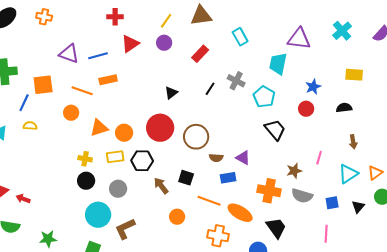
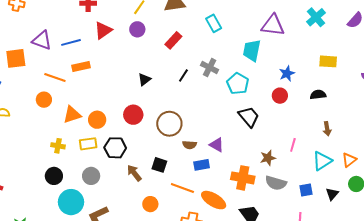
orange square: (43, 85) -> (16, 58), moved
red circle: (160, 128) -> (133, 115), size x0.7
black circle: (86, 181) -> (54, 176), moved

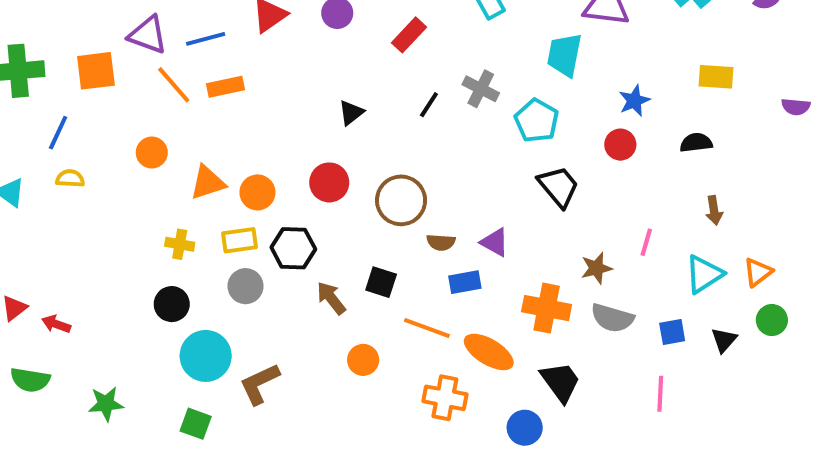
orange line: (55, 78) -> (174, 85), moved, turned 30
gray circle: (91, 176) -> (246, 286), moved

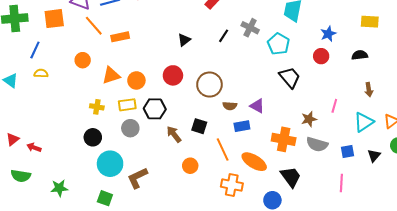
orange rectangle: (226, 87) -> (120, 37), moved
orange line: (427, 328) -> (223, 149), turned 45

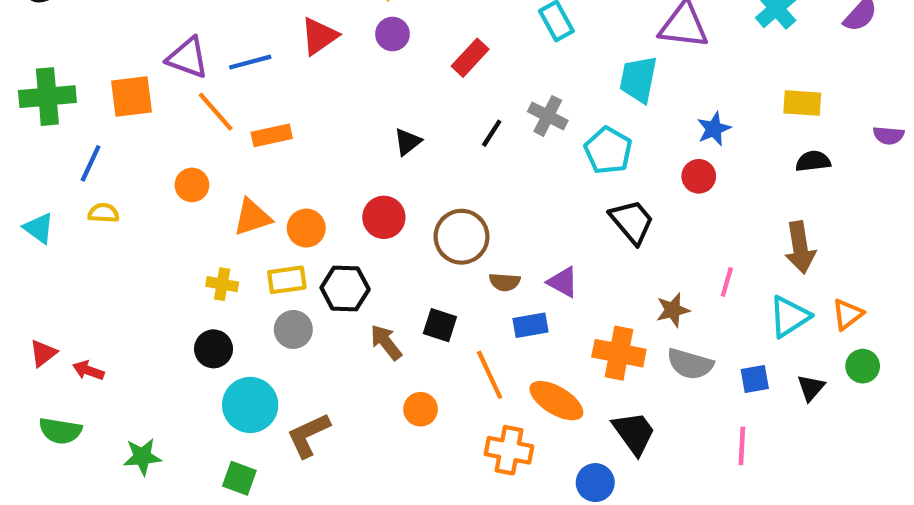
black semicircle: (360, 55) -> (813, 161), moved
brown arrow: (369, 90) -> (800, 247), size x1.6

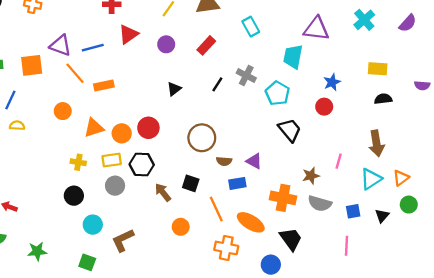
purple circle: (392, 34) -> (166, 44), moved
red circle: (384, 217) -> (148, 128), moved
cyan circle: (250, 405) -> (93, 225), size x0.7

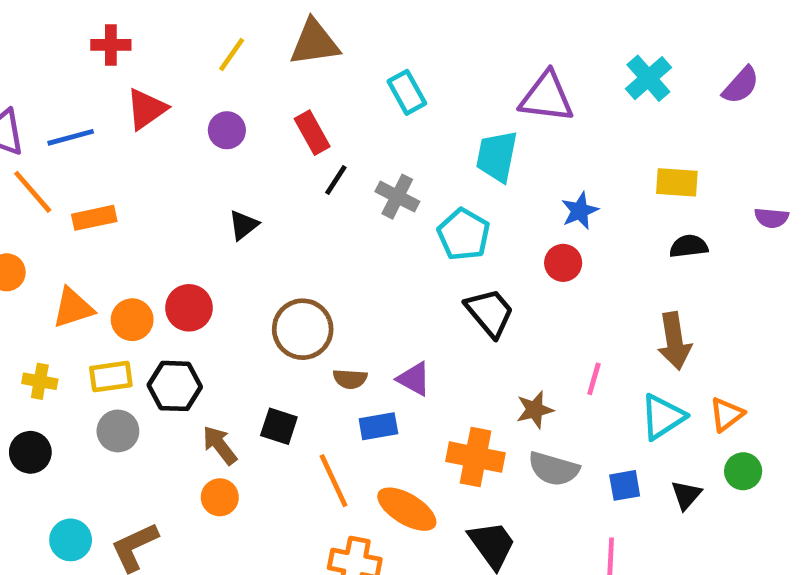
red rectangle: (206, 45) -> (312, 133), turned -72
black line: (217, 84) -> (336, 180), moved
cyan circle: (93, 225) -> (71, 540), moved
orange circle: (181, 227) -> (220, 497), moved

